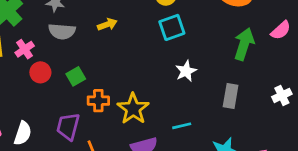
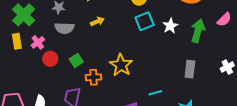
white star: (186, 71) -> (170, 26), moved
yellow star: (133, 109) -> (121, 65), moved

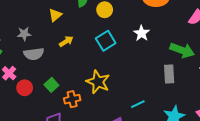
cyan square: (145, 21) -> (106, 41), moved
green arrow: (198, 31) -> (182, 50), moved, turned 105

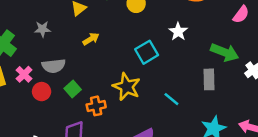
cyan square: (106, 41) -> (147, 52), moved
gray semicircle: (34, 54) -> (54, 66), moved
cyan line: (138, 104) -> (171, 99), moved, turned 64

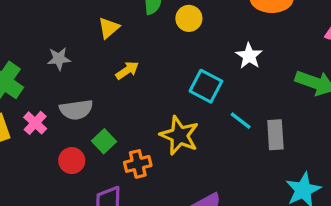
cyan square: (147, 52) -> (206, 86), turned -30
gray rectangle: (209, 79) -> (275, 135), moved
red circle: (42, 92) -> (72, 161), moved
cyan line: (171, 99) -> (241, 121), moved

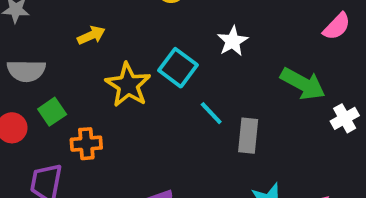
yellow star: (179, 135) -> (128, 85), moved

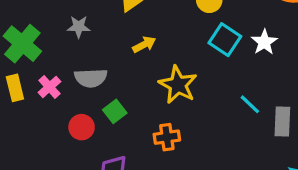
cyan square: (178, 68) -> (225, 40), moved
orange cross: (86, 144) -> (167, 137), moved

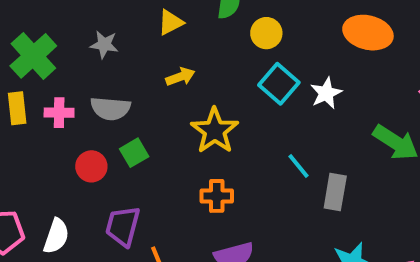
pink cross: (49, 87) -> (59, 113), turned 35
orange cross: (167, 137) -> (217, 196), moved

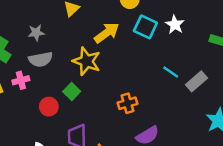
yellow arrow: (180, 77) -> (107, 33), moved, size x1.5
gray semicircle: (110, 108) -> (41, 59), moved
yellow star: (215, 131) -> (87, 61), moved
gray rectangle: (335, 192) -> (197, 81), turned 55

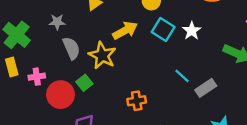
gray semicircle: (41, 59) -> (71, 48), moved, turned -110
pink cross: (21, 80) -> (37, 77), moved
red circle: (49, 107) -> (60, 95), size x1.5

